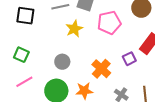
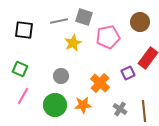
pink line: (24, 82) -> (23, 96), turned -30

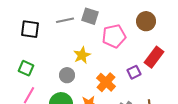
yellow star: (73, 43) -> (82, 55), moved

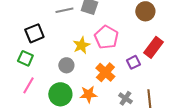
black square: (30, 29) -> (34, 33), moved, turned -30
pink pentagon: (114, 36) -> (106, 37), moved, turned -30

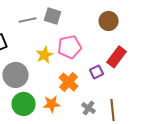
pink pentagon: (106, 37) -> (70, 47), turned 30
gray circle: (66, 65) -> (16, 75), moved, size x1.6

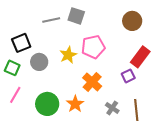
purple square: (97, 72) -> (128, 76), moved
gray circle: (16, 75) -> (39, 62), moved, size x0.7
orange star: (52, 104) -> (75, 104), turned -30

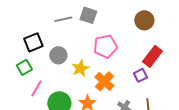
yellow star: (68, 55) -> (80, 68), moved
gray circle: (39, 62) -> (58, 55), moved
green square: (12, 68) -> (24, 67), turned 35
pink line: (15, 95) -> (36, 88), moved

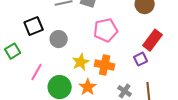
green square: (24, 67) -> (13, 51), moved
yellow star: (80, 68) -> (81, 62), moved
orange cross: (104, 81) -> (105, 65), turned -30

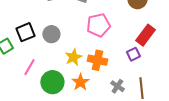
black square: (34, 26) -> (25, 32), moved

